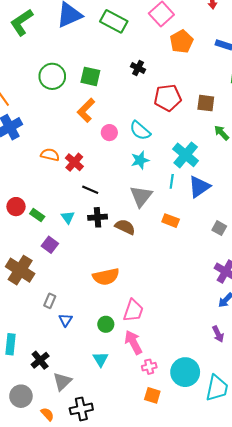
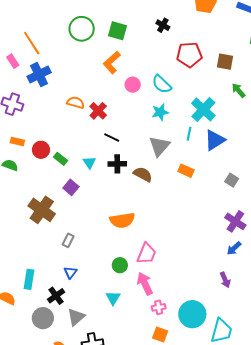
blue triangle: (66, 320) -> (70, 273), moved
gray circle: (21, 396) -> (43, 318), moved

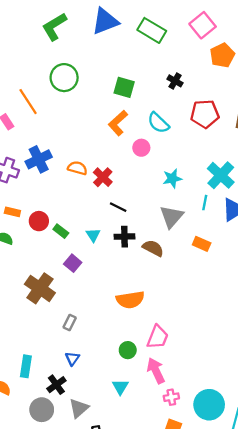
green circle: (82, 29) -> (64, 78), moved
blue cross: (39, 75) -> (39, 159), moved
cyan semicircle: (162, 84) -> (158, 123), moved

